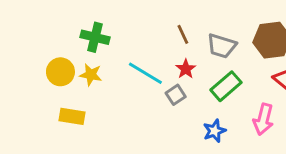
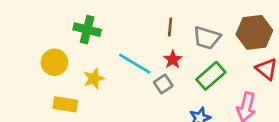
brown line: (183, 34) -> (170, 27), turned 30
yellow star: (91, 75) -> (94, 79), moved, turned -30

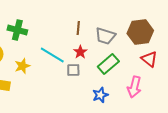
gray square: (163, 84) -> (73, 70), turned 32

